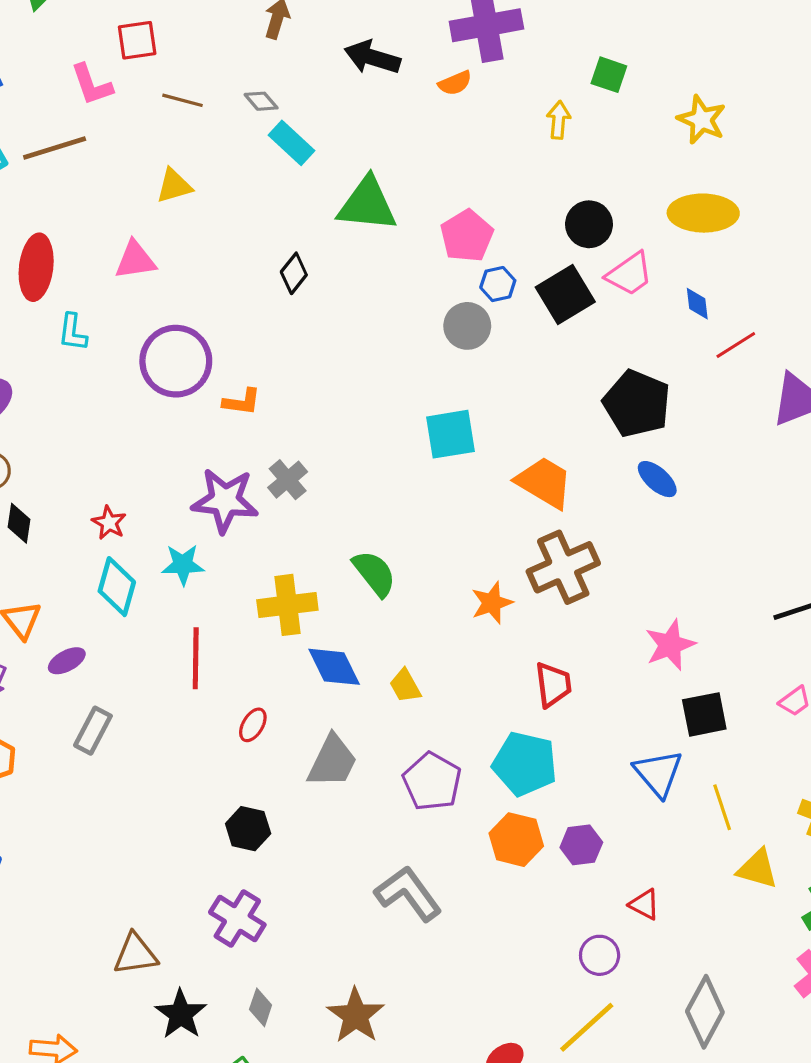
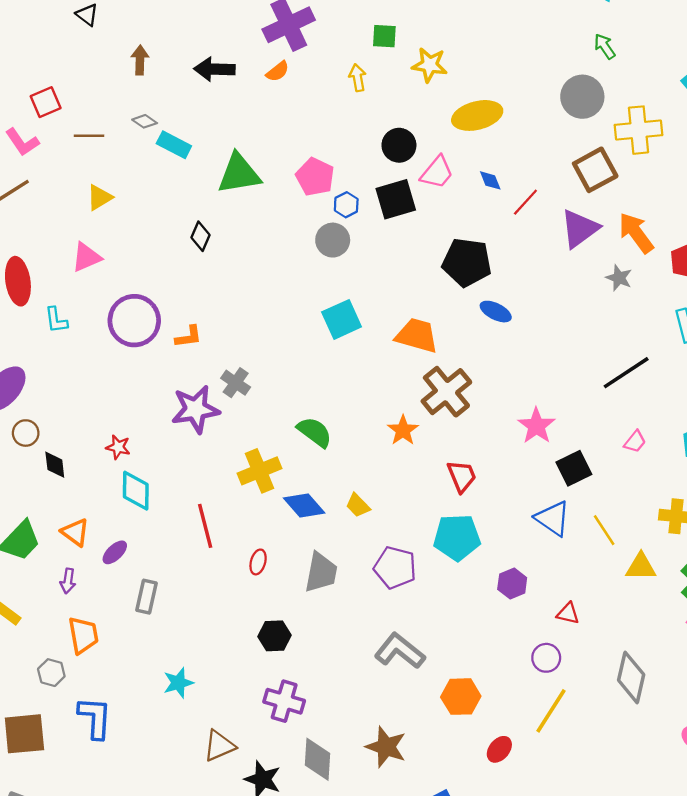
yellow star: (702, 120) -> (430, 65), moved
black square: (565, 295) -> (396, 199), turned 30
cyan star: (183, 565) -> (178, 683), moved
orange hexagon: (516, 840) -> (461, 697), moved
gray diamond: (261, 1007) -> (317, 759), size x1.6

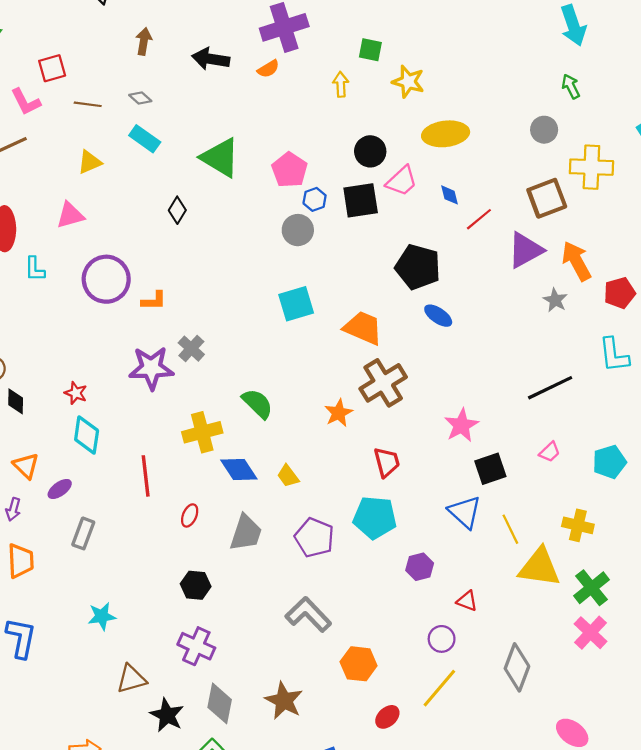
gray circle: (582, 97) -> (544, 130), size x0.7
cyan rectangle: (174, 145) -> (145, 139), moved
green triangle: (239, 174) -> (220, 158), turned 33
yellow triangle: (641, 567) -> (540, 567), size x1.5

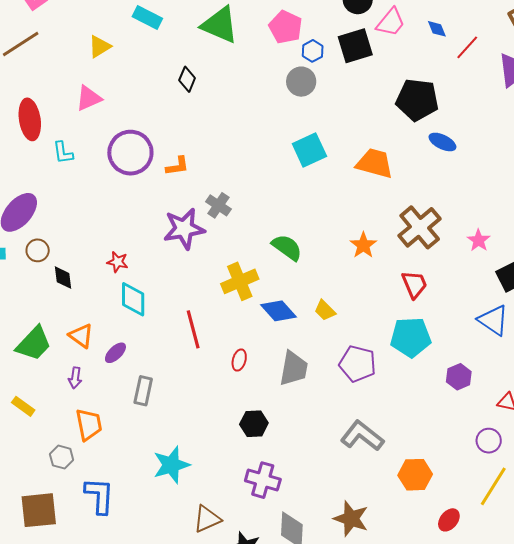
brown cross: (383, 383) -> (420, 227), moved
pink star: (461, 425) -> (479, 240), size x0.7
cyan star: (102, 616) -> (171, 465), size x1.4

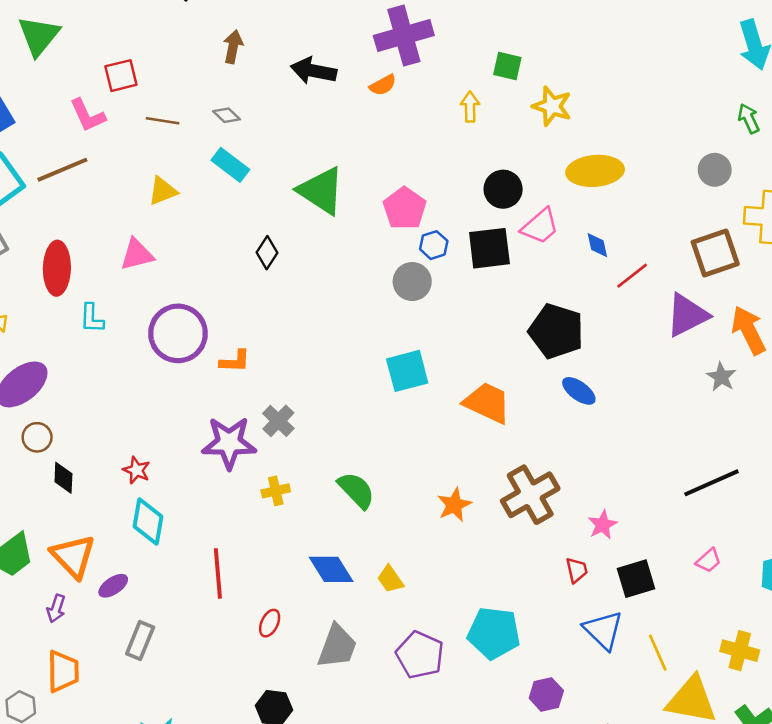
yellow cross: (240, 281) -> (276, 491), moved, size x0.6
red trapezoid: (414, 284) -> (577, 570), moved, size x0.7
orange triangle: (81, 336) -> (73, 556), size x1.4

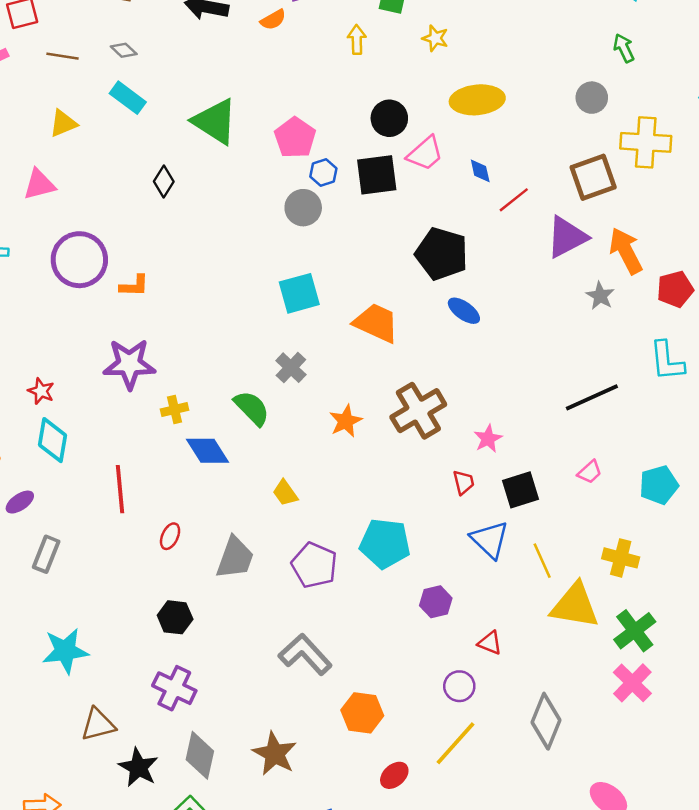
yellow star: (552, 106) -> (435, 38), size x0.7
gray cross: (278, 421) -> (291, 368), moved
blue diamond: (331, 569) -> (208, 451), moved

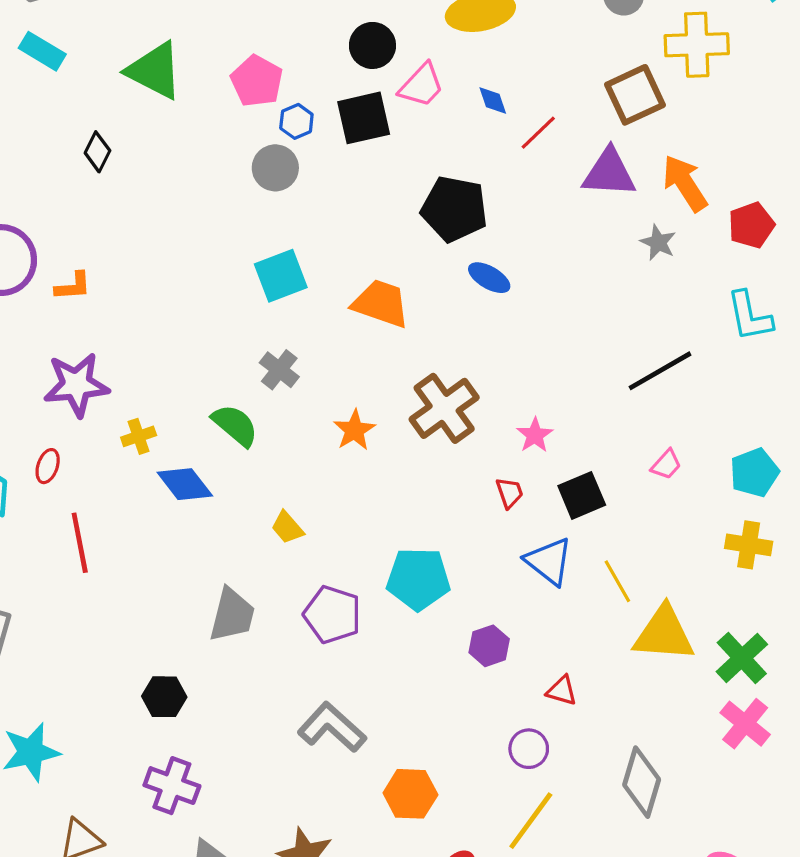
purple triangle: (567, 237) -> (609, 173), turned 36
red ellipse: (170, 536) -> (48, 466), moved
yellow cross: (621, 558) -> (749, 545), moved

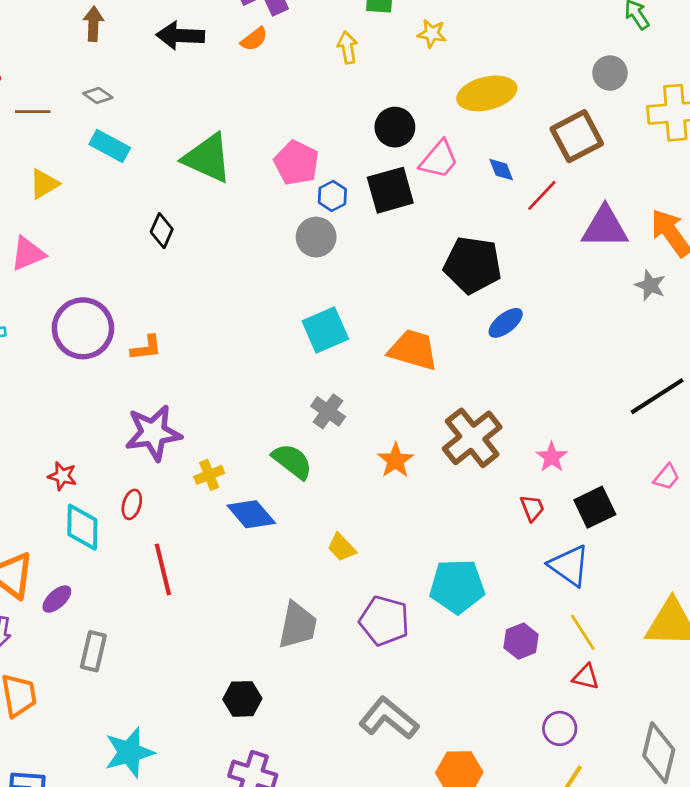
brown square: (635, 95) -> (577, 136), moved
blue ellipse: (489, 278) -> (506, 323), turned -66
yellow line: (617, 581) -> (583, 632), moved

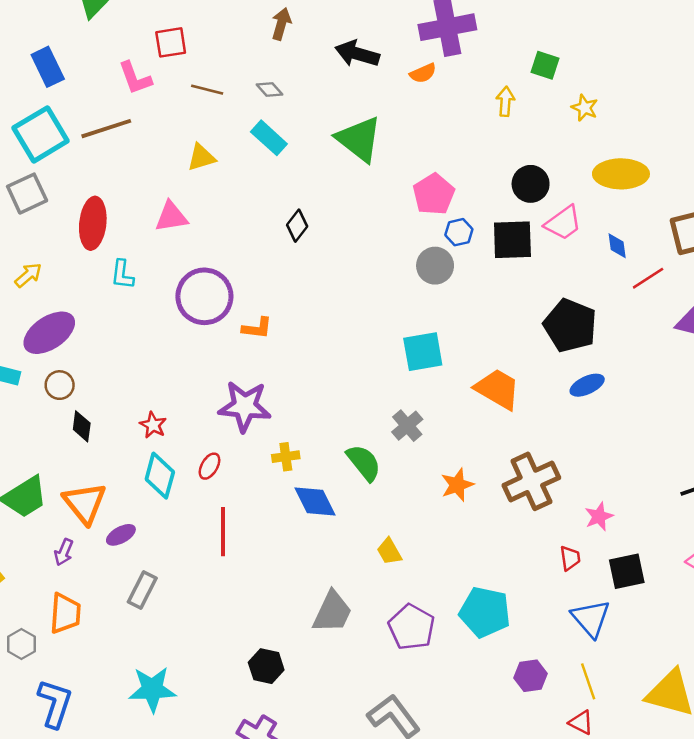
green triangle: (207, 158) -> (359, 139), moved

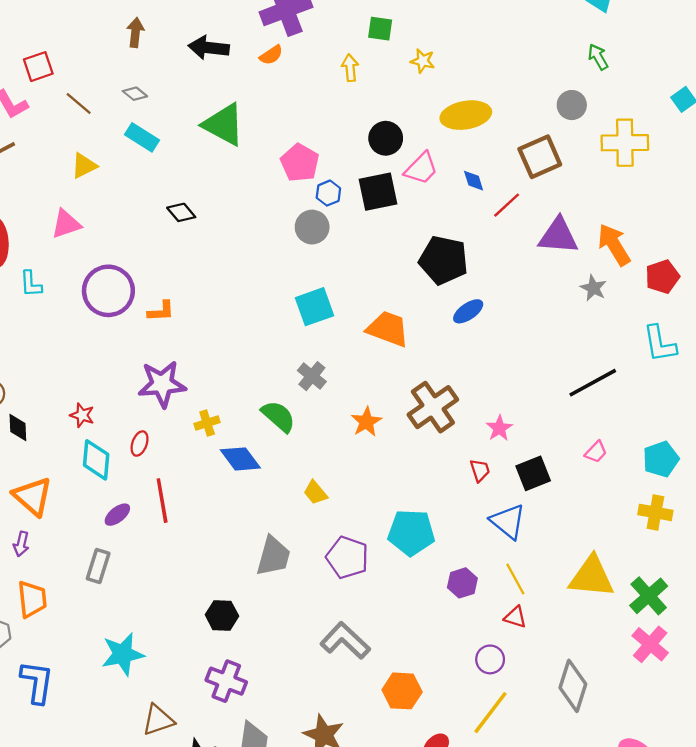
brown line: (207, 90) -> (79, 103), turned 36
black diamond: (297, 226) -> (181, 212), turned -68
purple ellipse: (121, 535) -> (117, 515), moved

